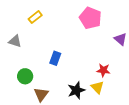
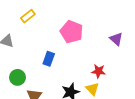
pink pentagon: (90, 18) -> (72, 32), moved

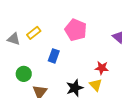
yellow rectangle: (28, 16) -> (34, 33), moved

